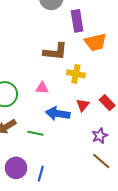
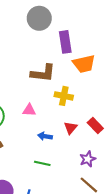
blue arrow: (58, 114) -> (45, 136), size x0.6
green line: (35, 133) -> (42, 163), moved

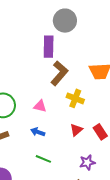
purple rectangle: (65, 42) -> (49, 47), moved
brown L-shape: (43, 73) -> (59, 73), turned -65
blue arrow: (45, 136) -> (38, 132), moved

